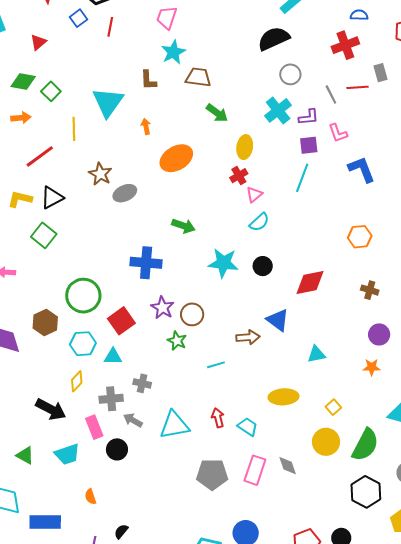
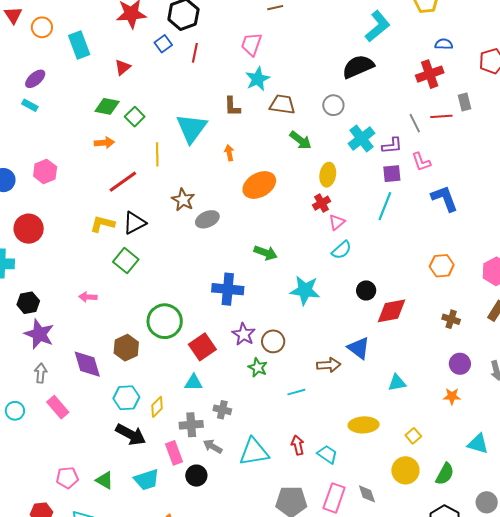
gray circle: (290, 74) -> (333, 105), moved
black circle: (263, 266) -> (366, 290), moved
cyan hexagon: (83, 344) -> (126, 398), moved
green semicircle: (365, 445) -> (445, 474), size x0.7

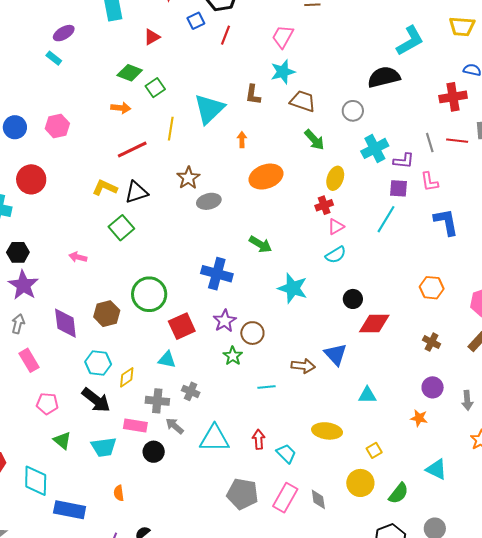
pink rectangle: (174, 453) -> (135, 426), turned -70
pink pentagon: (67, 478) -> (47, 404), moved

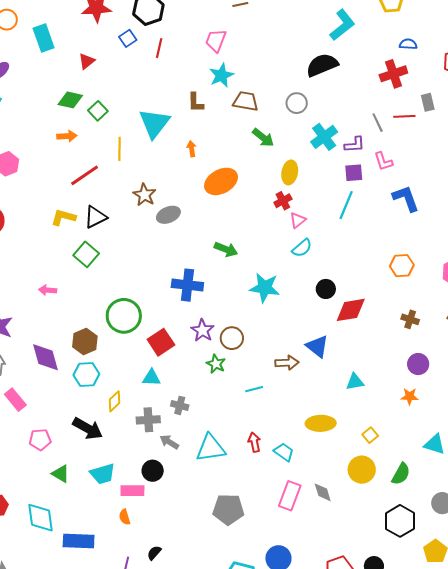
cyan hexagon: (98, 363) -> (86, 375), moved
pink rectangle: (135, 426) -> (132, 491), moved
gray pentagon: (242, 494) -> (228, 509), moved

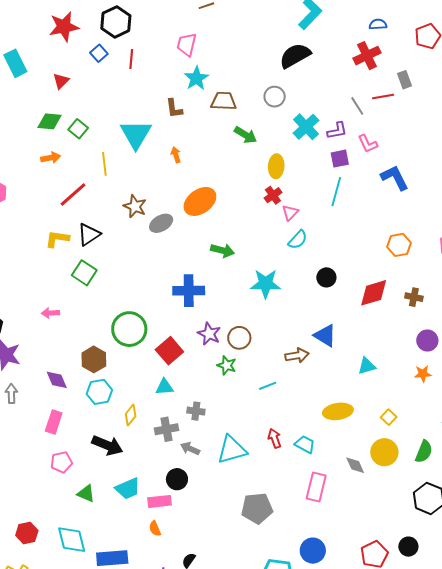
orange ellipse: (221, 181) -> (200, 201), moved
red diamond: (351, 310) -> (374, 293), moved
purple diamond: (46, 357) -> (57, 380), size x0.7
pink rectangle: (15, 400) -> (54, 422), moved, turned 65
gray diamond: (323, 492) -> (355, 465), moved

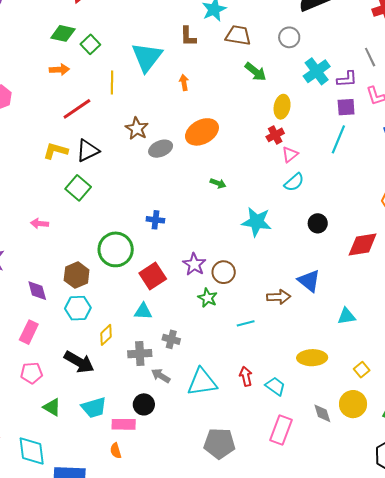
green arrow: (222, 250) -> (218, 183), size x0.7
blue cross: (189, 291) -> (155, 220), moved, size x0.6

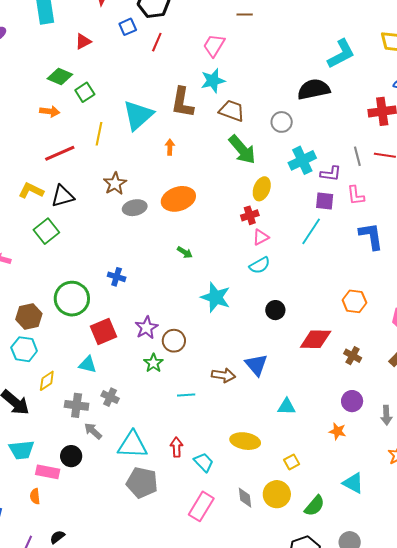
brown L-shape: (188, 36) -> (182, 102), size x1.5
green arrow: (256, 72) -> (242, 150), size x1.4
gray pentagon: (219, 443) -> (142, 483), moved

